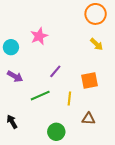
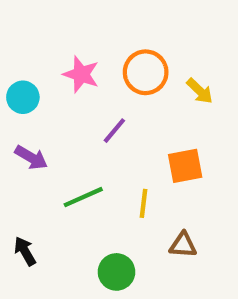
orange circle: (96, 14) -> (146, 72), moved
pink star: (39, 36) -> (81, 74), turned -30
purple line: (55, 71) -> (114, 131), moved

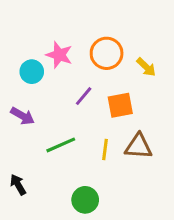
cyan circle: (23, 97) -> (32, 72), moved
orange square: (185, 166) -> (120, 105), moved
brown triangle: (183, 245) -> (139, 146), moved, size x1.4

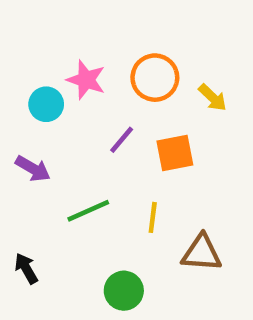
brown triangle: (139, 146) -> (201, 253), moved

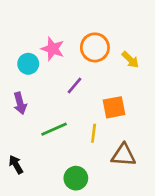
orange square: (175, 153) -> (114, 107), moved
purple arrow: (33, 169) -> (20, 103), turned 45

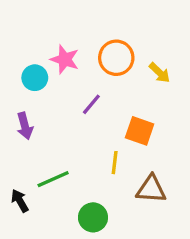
orange square: (114, 107) -> (140, 131), turned 30
green line: (54, 129) -> (53, 179), moved

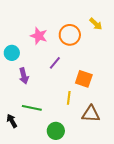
yellow arrow: (160, 73) -> (96, 24), moved
cyan circle: (35, 78) -> (12, 53), moved
purple arrow: (25, 126) -> (24, 76), moved
green line: (53, 179) -> (32, 108), turned 36

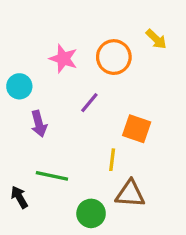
brown triangle: (91, 114) -> (130, 194), moved

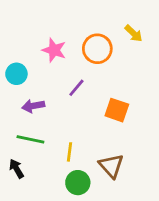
purple arrow: (39, 124) -> (33, 106), turned 95
yellow line: (112, 160) -> (69, 152), moved
green line: (52, 176) -> (30, 139), moved
brown triangle: (130, 194) -> (111, 166), turned 44

